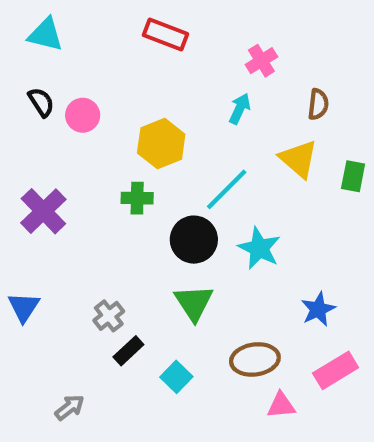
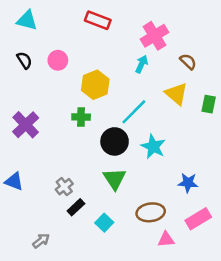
pink cross: (261, 61) -> (154, 36), size x1.5
brown semicircle: (318, 104) -> (188, 62), turned -54
pink circle: (83, 115) -> (58, 60), moved
blue triangle: (24, 307) -> (14, 181), turned -42
blue star: (318, 309) -> (188, 183), turned 30

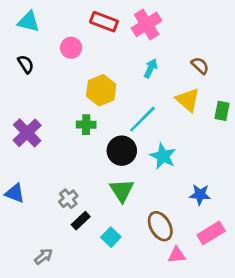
pink cross: (154, 36) -> (147, 24), moved
pink circle: (58, 60) -> (71, 48), moved
brown ellipse: (151, 212) -> (160, 226), turned 68

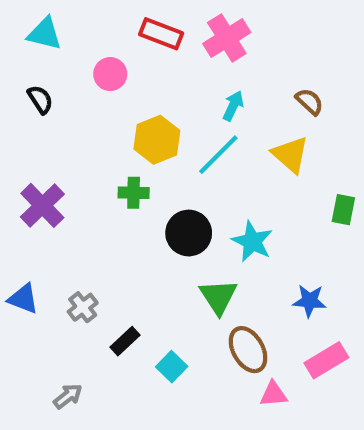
green rectangle: (222, 111) -> (343, 210), moved
cyan line: (142, 119) -> (218, 155), moved
green triangle: (122, 190) -> (218, 297), moved
gray cross: (68, 199) -> (83, 307), moved

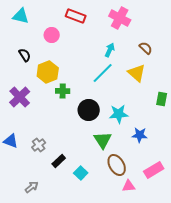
pink cross: (227, 38) -> (120, 18), moved, turned -30
black semicircle: (40, 99) -> (25, 55), moved
yellow hexagon: (157, 140) -> (48, 72), moved
cyan star: (252, 241) -> (119, 114), turned -30
blue star: (309, 301) -> (140, 135), moved

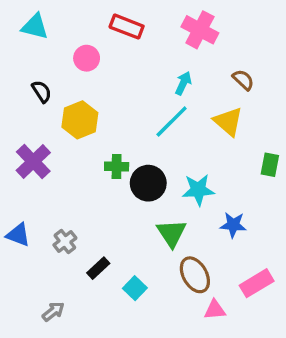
green cross: (63, 91) -> (117, 167), moved

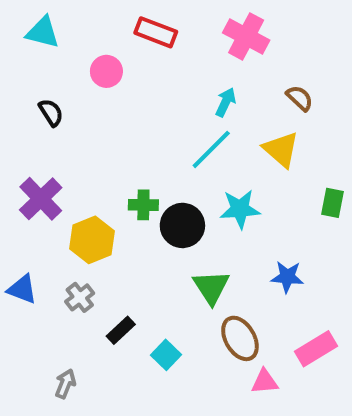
yellow hexagon: (80, 120) -> (92, 240), moved
cyan star: (198, 190) -> (240, 209), moved
gray arrow: (53, 311) -> (65, 384), turned -30

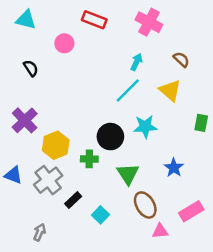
green cross: (143, 205) -> (89, 159), moved
blue star: (287, 277) -> (174, 168), turned 30
gray cross: (80, 297) -> (48, 180), size x1.6

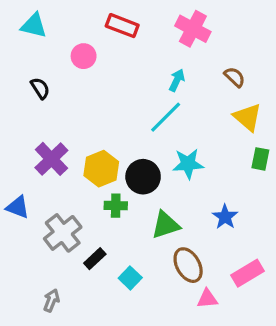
yellow triangle: (170, 91) -> (248, 117), moved
purple cross: (25, 120) -> (51, 159), moved
yellow hexagon: (56, 145) -> (101, 169), moved
green triangle: (128, 174) -> (166, 225), turned 45
blue triangle: (13, 175) -> (18, 207), moved

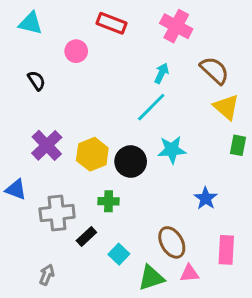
brown semicircle: (235, 77) -> (214, 70), size x1.5
green cross: (116, 206) -> (109, 201), moved
green triangle: (166, 225) -> (151, 278), moved
gray cross: (63, 233) -> (57, 213), turned 32
pink rectangle: (248, 273) -> (226, 250), turned -56

